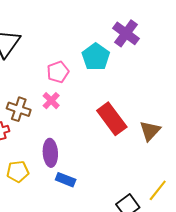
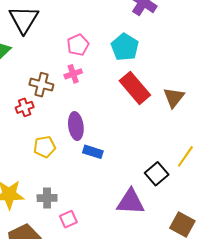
cyan pentagon: (96, 57) -> (125, 47), moved
pink cross: (51, 101) -> (73, 74), turned 30

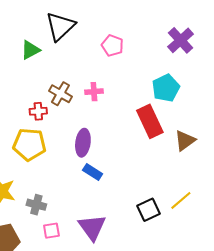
pink pentagon: (78, 45) -> (112, 45), moved, turned 30
cyan pentagon: (125, 47) -> (166, 88), moved
yellow pentagon: (45, 147) -> (29, 144), moved, size x1.5
purple triangle: (131, 202) -> (92, 227), moved, turned 36

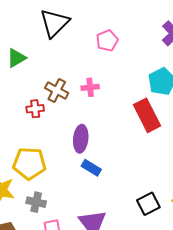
pink pentagon: (112, 45) -> (107, 41), turned 30
green triangle: (30, 50) -> (16, 58), moved
yellow pentagon: (29, 144) -> (29, 163), moved

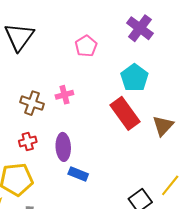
pink pentagon: (107, 41) -> (86, 46), moved
red cross: (35, 109) -> (28, 141), moved

